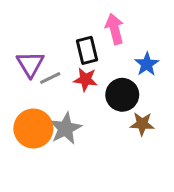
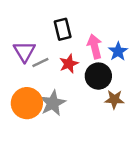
pink arrow: (115, 29) -> (95, 46), moved
black rectangle: (87, 50) -> (63, 29), moved
red star: (85, 79) -> (69, 64), turned -30

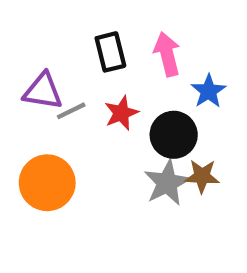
pink arrow: (95, 46) -> (167, 54), moved
purple triangle: (24, 51) -> (43, 91), turned -50
gray star: (53, 103) -> (167, 183), moved

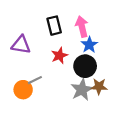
blue star: (209, 91) -> (89, 45), moved
gray line: (71, 111) -> (35, 80), moved
orange circle: (47, 183) -> (23, 90), size x0.7

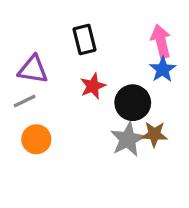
pink arrow: (82, 27) -> (161, 41), moved
blue star: (89, 45) -> (163, 69), moved
gray line: (35, 80) -> (25, 101), moved

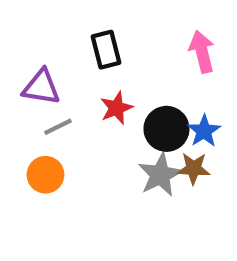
blue star: (163, 69) -> (204, 131), moved
gray line: (25, 101) -> (58, 127), moved

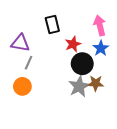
red star: (116, 108) -> (73, 44), moved
gray line: (58, 127) -> (29, 63), turned -40
blue star: (204, 131) -> (101, 48), moved

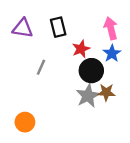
purple triangle: (20, 43) -> (23, 28), moved
gray line: (29, 63) -> (41, 67), moved
orange circle: (22, 86) -> (25, 122), moved

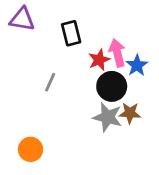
purple triangle: (23, 28) -> (22, 19), moved
pink arrow: (111, 28) -> (117, 53), moved
gray star: (88, 96) -> (107, 117), turned -30

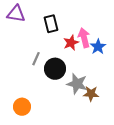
black circle: (112, 86) -> (55, 69), moved
brown star: (130, 113) -> (91, 94), moved

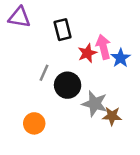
orange circle: (22, 107) -> (34, 123), moved

